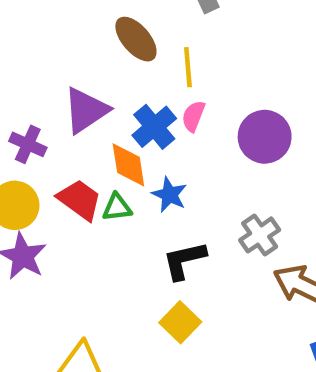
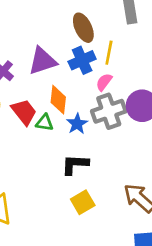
blue cross: (154, 127) -> (82, 60), moved
gray cross: (260, 235) -> (109, 111), moved, size x1.4
yellow square: (180, 322) -> (83, 202), moved

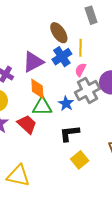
orange diamond: (58, 100) -> (37, 89), moved
red trapezoid: (24, 112) -> (27, 124), moved
green triangle: (45, 123) -> (42, 107), size x1.5

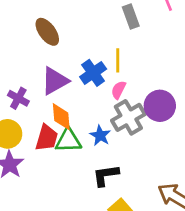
brown ellipse: (59, 33) -> (47, 32), moved
red trapezoid: (27, 124) -> (47, 138), moved, turned 65

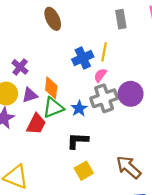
purple triangle: (55, 81) -> (30, 95), moved, size x0.7
red trapezoid: (47, 138) -> (36, 124), moved
green triangle: (68, 140) -> (53, 108), turned -30

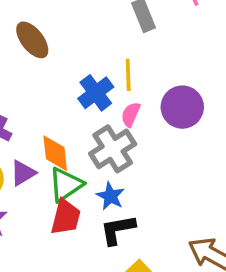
purple circle: (131, 94) -> (182, 107), moved
gray cross: (104, 98) -> (113, 149), moved
blue star: (79, 108) -> (110, 196), moved
red trapezoid: (36, 124) -> (66, 217), moved

